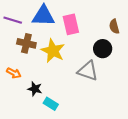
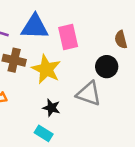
black star: (35, 89) -> (51, 108), moved

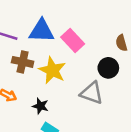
pink rectangle: (68, 37) -> (73, 40), turned -30
black star: (51, 108) -> (40, 106), moved

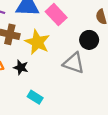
black star: (40, 106) -> (21, 67), moved

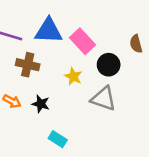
black circle: (89, 40) -> (109, 65), moved
yellow star: (37, 42) -> (73, 76), moved, size x0.6

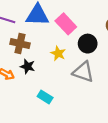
black star: (41, 104) -> (28, 66), moved
cyan rectangle: (58, 139) -> (45, 97), moved

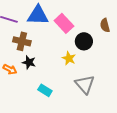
yellow star: (58, 53) -> (69, 58), moved
gray triangle: (83, 72) -> (85, 84), moved, turned 30

